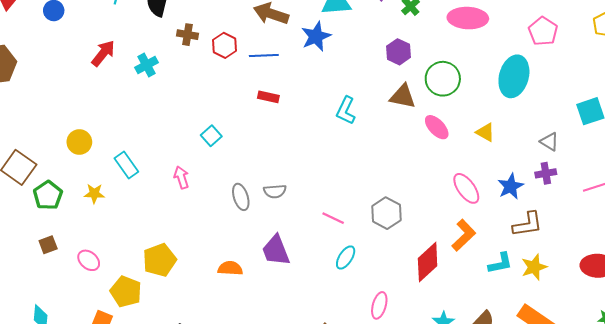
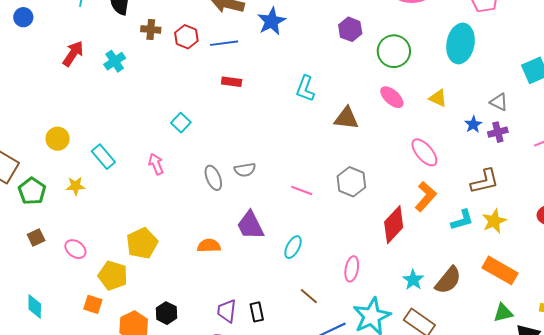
brown triangle: (403, 96) -> (346, 118), moved
blue star: (511, 186) -> (473, 124), moved, size x0.7
cyan ellipse: (346, 257) -> (293, 247), moved

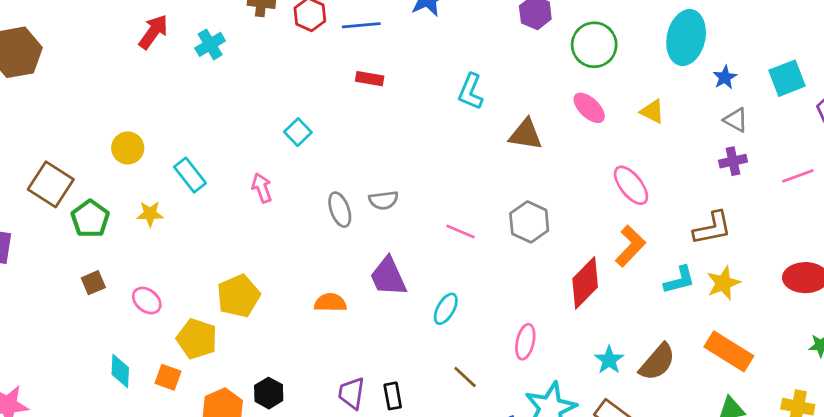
blue star: (473, 124) -> (725, 77), moved
cyan diamond: (35, 307) -> (120, 371), moved

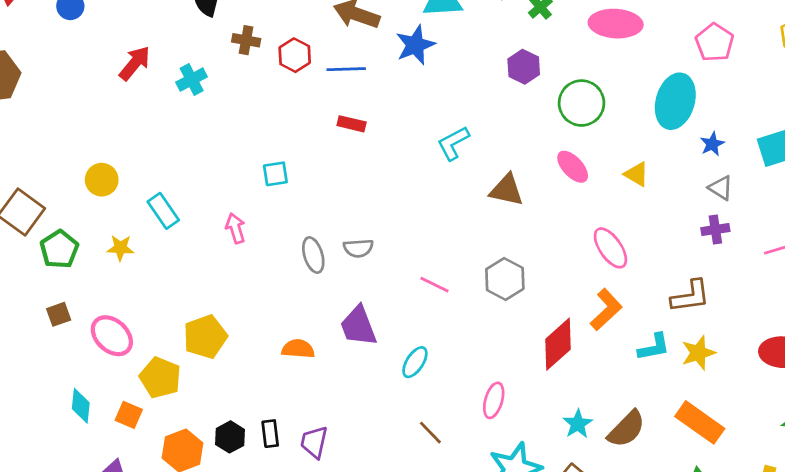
cyan L-shape: (471, 92) -> (453, 143), turned 36
cyan square: (298, 132) -> (275, 174), turned 32
pink ellipse: (147, 301) -> (112, 336), size x1.4
black rectangle: (393, 396) -> (270, 434), moved

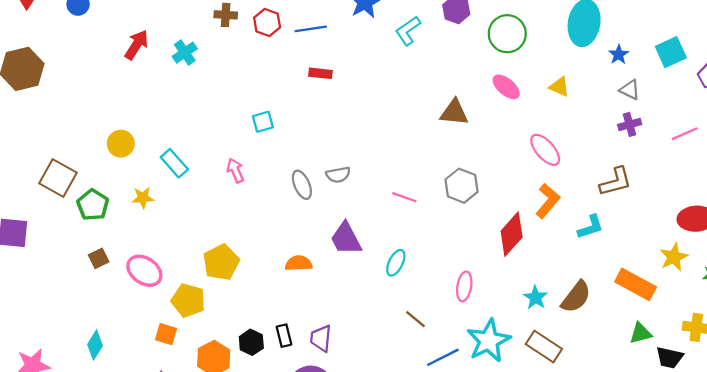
cyan L-shape: (453, 143) -> (408, 31), moved
yellow star: (698, 353) -> (674, 257), moved
cyan diamond: (81, 406) -> (95, 345), moved, turned 32

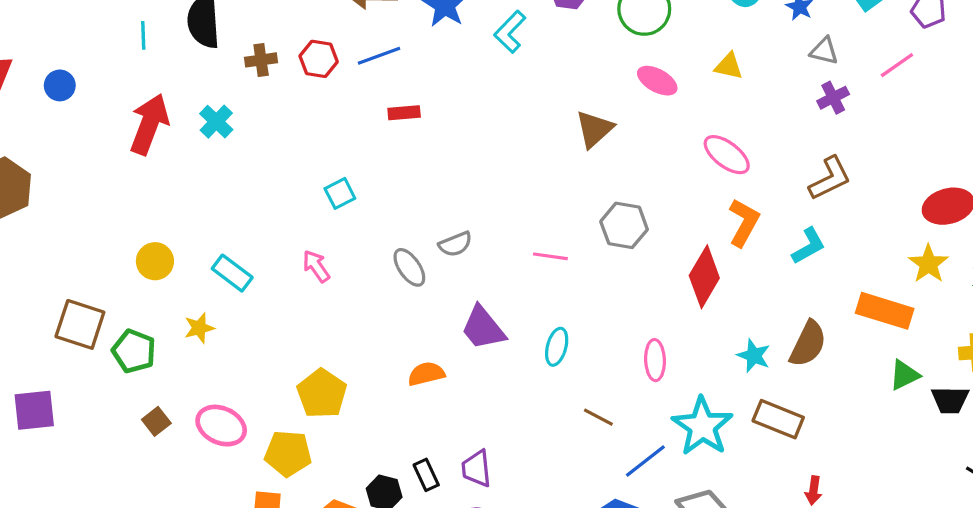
red arrow: (137, 45) -> (149, 124), size x1.4
brown triangle: (454, 112) -> (594, 129), turned -36
pink line: (685, 134) -> (897, 65), moved

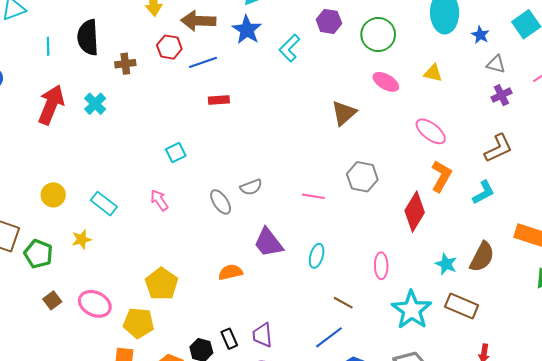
red hexagon: (319, 59) -> (169, 47), moved
blue line: (645, 461) -> (329, 337), moved

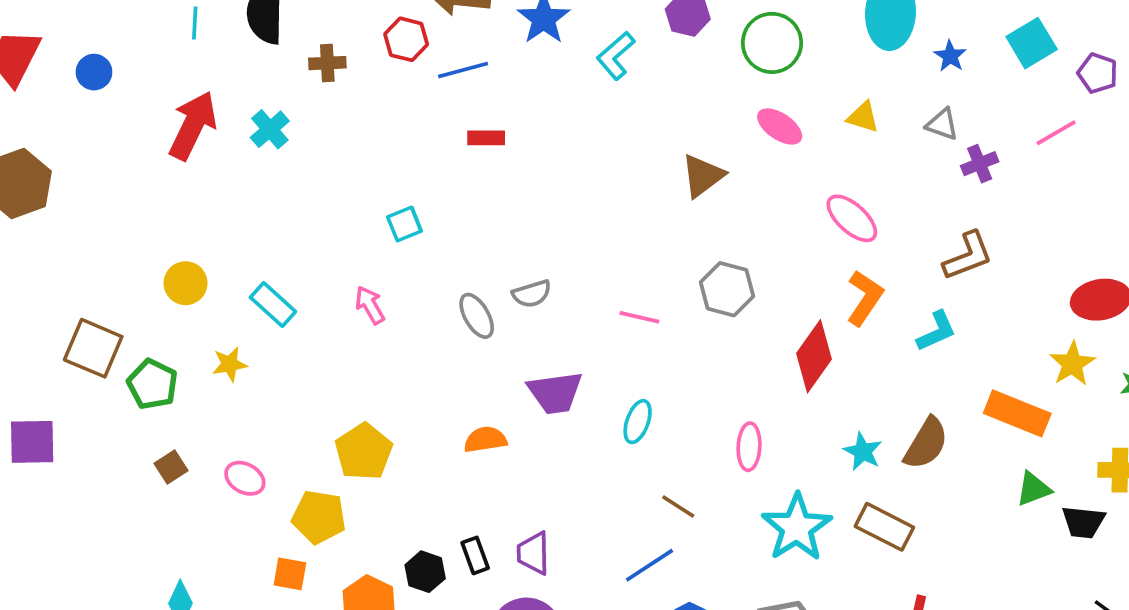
gray triangle: (496, 64) -> (942, 124), moved
purple trapezoid: (268, 243) -> (555, 393), turned -64
pink ellipse: (95, 304) -> (245, 478), size x0.7

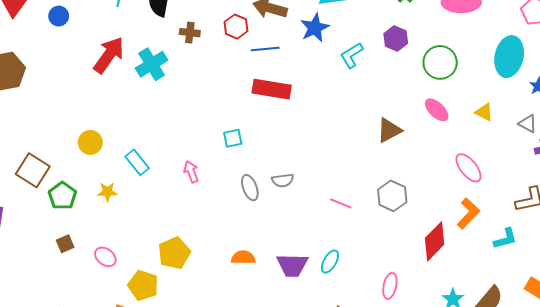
cyan cross: (270, 129) -> (152, 64), size x1.4
red rectangle: (486, 138) -> (272, 89), size x1.8
cyan square: (404, 224) -> (233, 138), moved
purple trapezoid: (555, 393) -> (292, 265), moved

